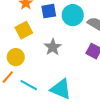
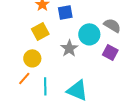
cyan circle: (73, 15) -> (89, 34), moved
cyan line: (29, 85) -> (45, 86), turned 60

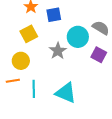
orange line: (24, 78) -> (13, 81), turned 40

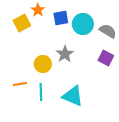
yellow square: (29, 34) -> (22, 23), moved
cyan circle: (78, 37) -> (83, 24), moved
yellow circle: (21, 61) -> (43, 64), moved

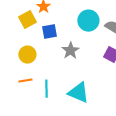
blue square: (61, 18) -> (49, 32), moved
yellow circle: (43, 64) -> (27, 55), moved

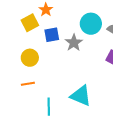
gray star: (70, 51) -> (74, 43), moved
cyan line: (46, 89) -> (49, 107), moved

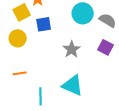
gray star: (74, 43) -> (72, 49), moved
yellow circle: (30, 58) -> (18, 38), moved

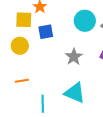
yellow square: (22, 12) -> (24, 20), turned 30

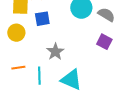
gray star: (74, 57) -> (55, 52), moved
cyan line: (43, 104) -> (39, 76), moved

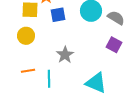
blue square: (42, 19) -> (58, 15), moved
cyan triangle: (71, 80) -> (96, 83), moved

